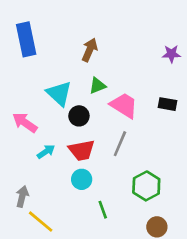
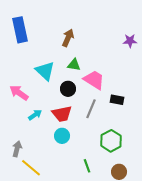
green triangle: (97, 86) -> (74, 65), turned 32
black rectangle: (167, 104) -> (117, 100), moved
black circle: (79, 116) -> (68, 89), moved
green line: (103, 210) -> (87, 166), moved

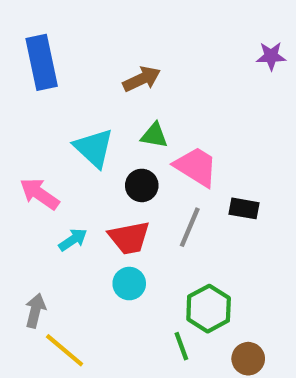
brown arrow: (68, 38) -> (142, 79), turned 42
purple star: (130, 41) -> (271, 56), moved
green hexagon: (111, 141) -> (209, 309), moved

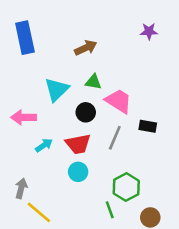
purple star: (271, 56) -> (149, 31), moved
cyan triangle: (94, 148) -> (57, 90), turned 32
pink arrow: (39, 194) -> (24, 117), turned -35

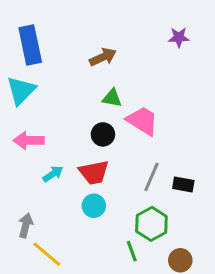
cyan triangle: (57, 90) -> (21, 90), moved
black rectangle: (148, 126) -> (183, 184), moved
gray line: (115, 138) -> (151, 177), moved

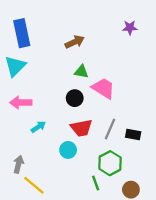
red trapezoid: (94, 172) -> (81, 128), moved

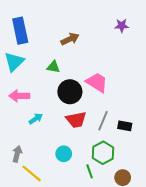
green triangle: (81, 72) -> (53, 67), moved
black circle: (75, 98) -> (70, 92), size x1.5
cyan circle: (68, 150) -> (64, 154), moved

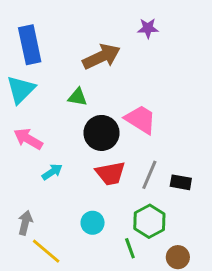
purple star: (122, 26) -> (148, 28), moved
brown arrow: (70, 39) -> (102, 57), size x1.4
pink arrow: (19, 96) -> (28, 139), turned 30

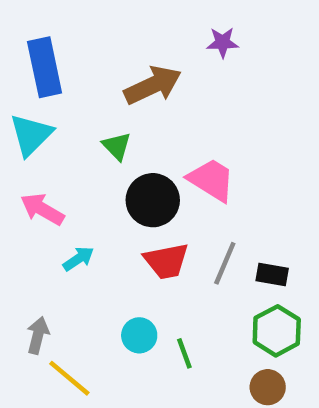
green triangle: (78, 97) -> (117, 146), turned 36
green hexagon: (149, 221) -> (277, 331), moved
green line: (130, 248) -> (184, 353), moved

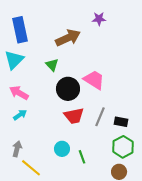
cyan arrow: (78, 259) -> (20, 115), moved

